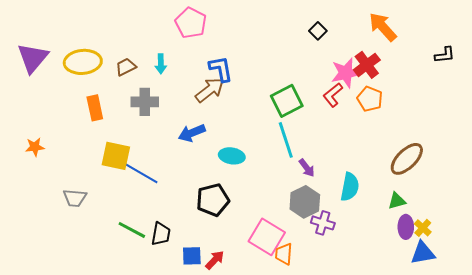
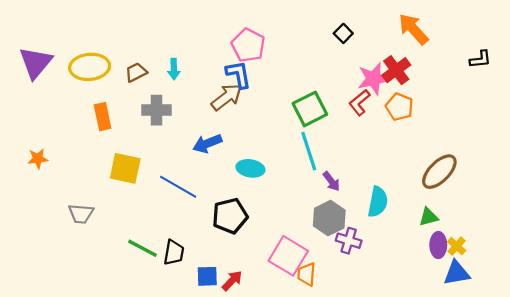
pink pentagon: (191, 23) -> (248, 45), moved
blue line: (141, 173) -> (178, 187), moved

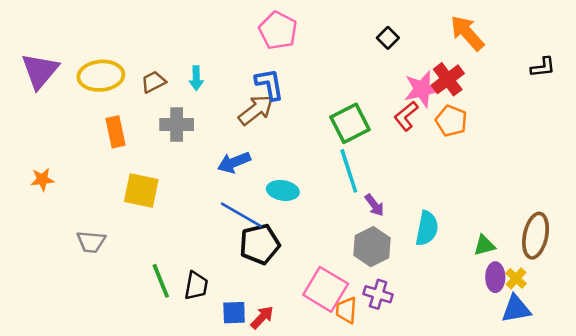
pink pentagon: (248, 45) -> (278, 31), moved
brown ellipse: (439, 172) -> (536, 236), moved, turned -33
blue line: (178, 187) -> (241, 215), moved
purple cross: (349, 241) -> (378, 294), moved
green line: (142, 248) -> (161, 281), turned 40

